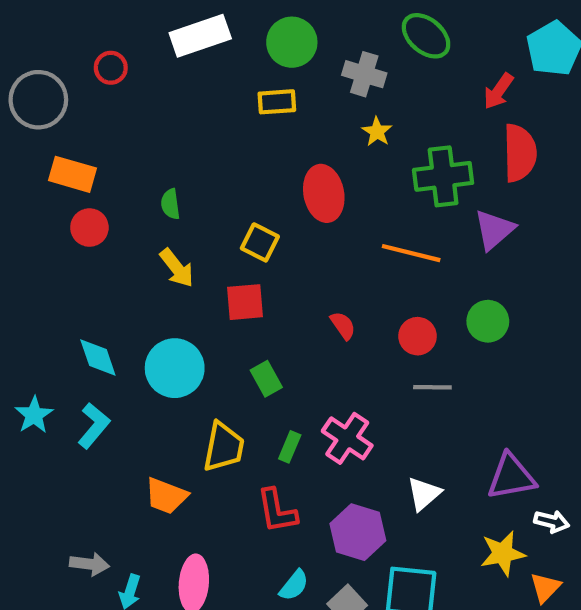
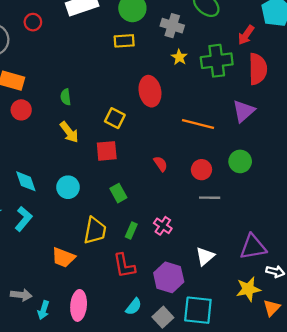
green cross: (443, 176) -> (217, 61), moved
cyan circle: (175, 368) -> (68, 187), size x0.7
pink cross: (347, 438) -> (163, 226), size x0.7

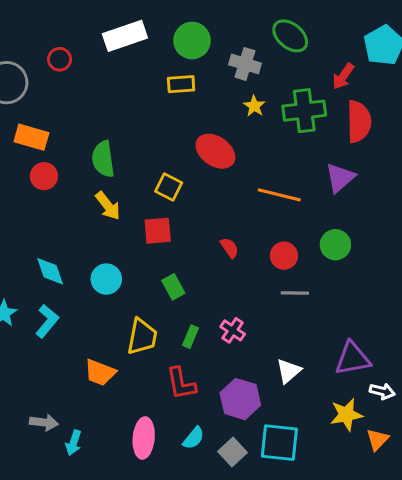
red ellipse: (150, 91) -> (215, 151), turned -44
green semicircle: (66, 97) -> (103, 159), size x1.6
pink ellipse: (79, 305) -> (144, 438), moved

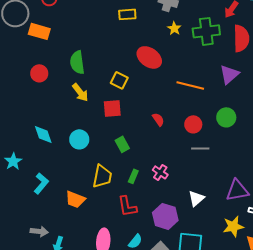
orange rectangle: (31, 137) -> (39, 31), moved
cyan L-shape: (47, 321) -> (41, 183), moved

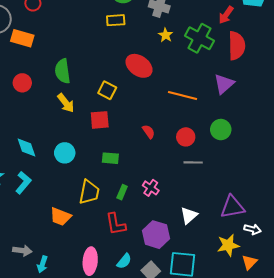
green cross: (206, 31) -> (200, 38), turned 36
green rectangle: (122, 144) -> (110, 158), turned -56
cyan L-shape: (41, 183) -> (23, 183), moved

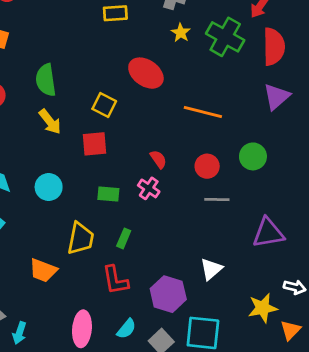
purple triangle: (224, 84) -> (277, 97), moved
pink cross: (151, 188) -> (149, 188), moved
purple triangle: (232, 207) -> (268, 233), moved

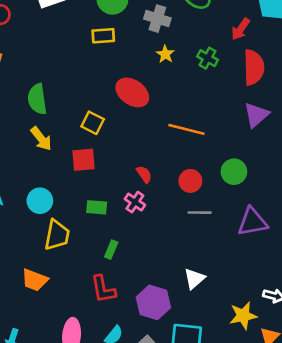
green cross: (225, 37) -> (208, 58), size x0.6
purple triangle: (268, 233) -> (252, 222), moved
yellow trapezoid: (81, 238) -> (57, 235), moved

